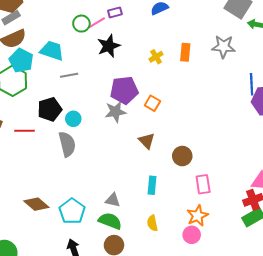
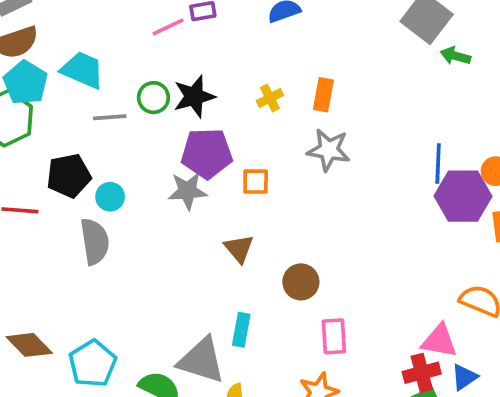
green circle: (81, 24) -> (153, 98), moved
black star: (109, 46) -> (194, 96), moved
gray star: (224, 47) -> (329, 150), moved
orange square: (152, 103) -> (256, 182), turned -35
gray triangle: (113, 200) -> (201, 360), moved, size x1.8

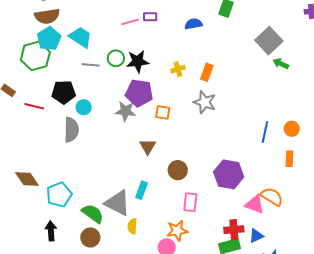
blue line: (438, 164) -> (265, 132), moved
purple hexagon: (463, 196) -> (229, 174), moved
pink triangle: (439, 341) -> (255, 204), moved

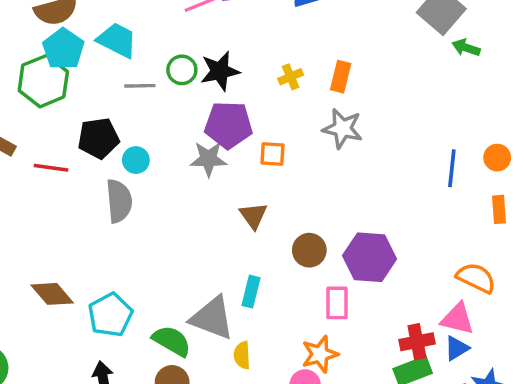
purple hexagon: (229, 174) -> (370, 257), moved
pink triangle: (255, 204) -> (458, 319), moved

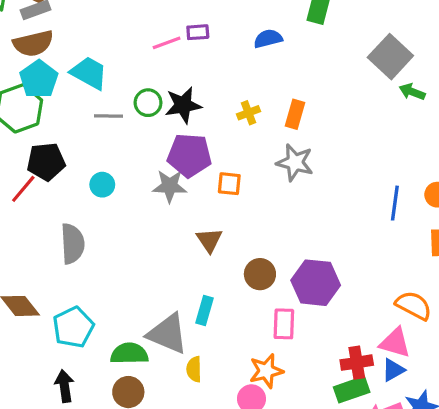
black pentagon: (99, 138) -> (46, 162), moved
red line: (51, 168) -> (23, 189), turned -60
gray semicircle: (119, 201) -> (73, 244), moved
green semicircle: (172, 341) -> (129, 354), turned -33

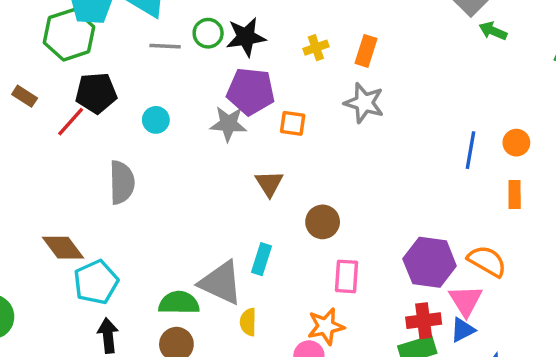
purple hexagon: (316, 283) -> (430, 262), moved
cyan pentagon: (73, 327) -> (96, 282), moved
pink triangle: (395, 343) -> (466, 301), turned 40

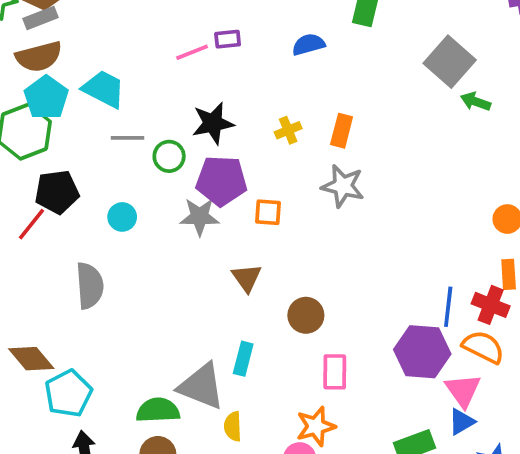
green circle: (208, 33) -> (169, 156), moved
blue line: (470, 150) -> (448, 307), moved
red cross: (424, 321) -> (491, 305), moved, turned 32

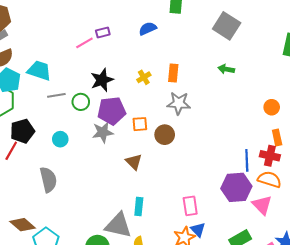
green arrow: (476, 102) -> (226, 69), moved
brown circle: (306, 315) -> (165, 135), moved
blue triangle: (462, 422) -> (198, 230), moved, turned -35

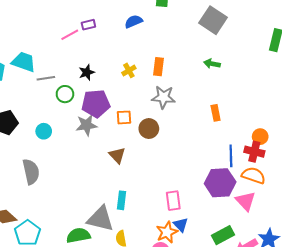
black star: (102, 80) -> (87, 72), size x0.7
gray line: (56, 95) -> (46, 78), moved
orange circle: (272, 107) -> (260, 137), moved
orange rectangle: (277, 137) -> (216, 113), moved

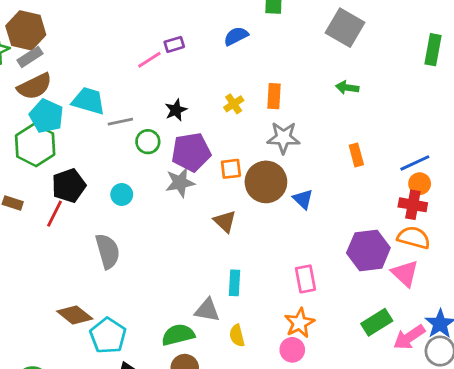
brown circle: (149, 129) -> (266, 182), size x1.5
blue line: (231, 156) -> (415, 163), moved, turned 70
gray triangle: (101, 219) -> (207, 310), size x0.7
blue triangle: (181, 225) -> (303, 199), moved

